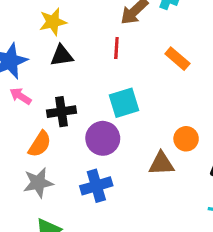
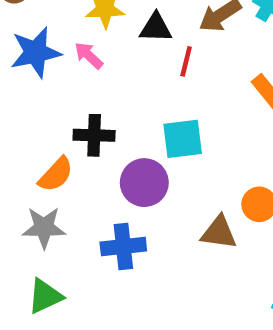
black triangle: (62, 56) -> (156, 28), moved
pink arrow: (20, 96) -> (89, 55), moved

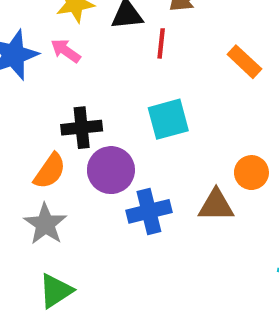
purple circle: (144, 183) -> (111, 170), moved
gray star: (44, 228) -> (45, 224), turned -30
blue cross: (123, 246) -> (149, 211), moved

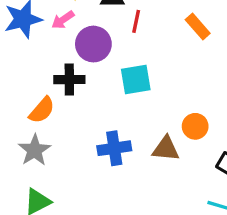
pink arrow: (66, 51) -> (63, 20), turned -75
orange rectangle: (244, 62) -> (198, 27), moved
purple circle: (111, 170) -> (93, 44), moved

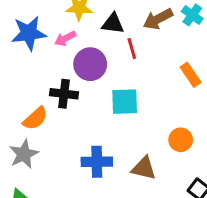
red line: (136, 21) -> (132, 49), turned -35
orange rectangle: (198, 27) -> (191, 75), moved
orange circle: (195, 126) -> (181, 140), moved

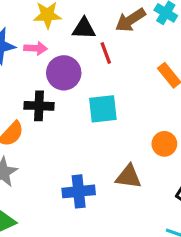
pink arrow: (65, 38) -> (36, 48), turned -145
blue cross: (97, 162) -> (79, 191), moved

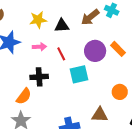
pink arrow: (36, 48) -> (40, 47), moved
red line: (106, 53) -> (61, 54), moved
purple circle: (64, 73) -> (95, 51), moved

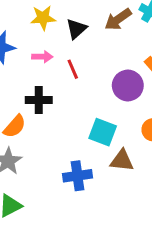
black triangle: (62, 26) -> (76, 29), turned -42
purple circle: (95, 51) -> (128, 85), moved
cyan square: (79, 74) -> (103, 132), moved, turned 30

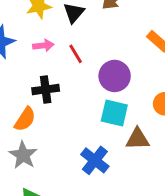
purple circle: (128, 85) -> (115, 76), moved
blue cross: (77, 176) -> (95, 160), turned -36

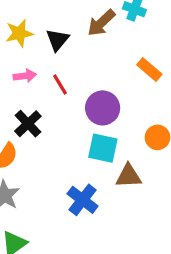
black cross: (46, 89) -> (28, 124), turned -35

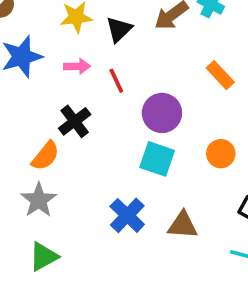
brown triangle: (128, 176) -> (183, 225), moved

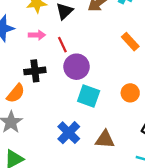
purple circle: (162, 113) -> (77, 67), moved
black cross: (75, 121) -> (35, 71), turned 30

